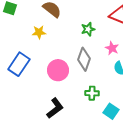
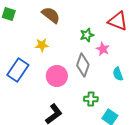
yellow star: (39, 32) -> (42, 45), moved
pink star: (112, 48) -> (103, 49), moved

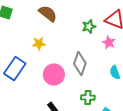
green star: (87, 35) -> (89, 26), moved
pink star: (103, 49) -> (109, 42), moved

